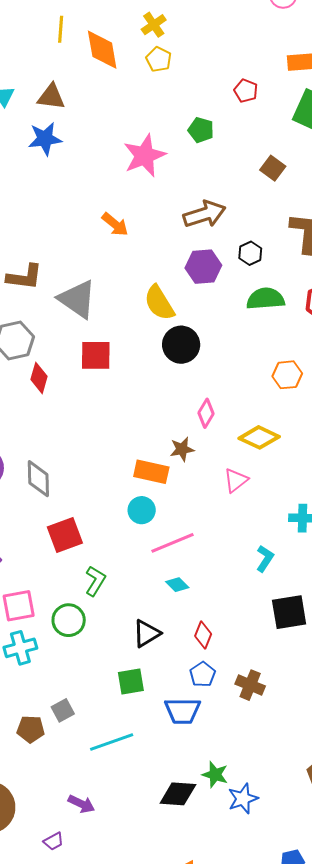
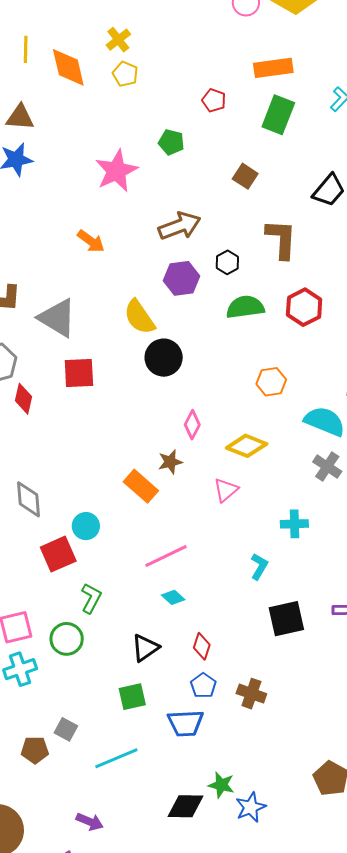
orange rectangle: (151, 472) -> (141, 486), turned 32
cyan circle: (142, 510) -> (86, 526), moved
gray square: (63, 710) -> (66, 729), turned -30

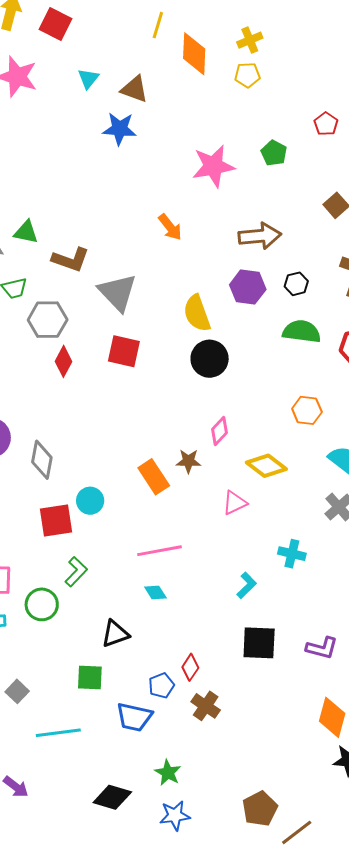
yellow pentagon: (125, 74) -> (247, 75), turned 30
red diamond: (202, 646) -> (190, 667), moved
green star: (221, 785) -> (168, 773), moved

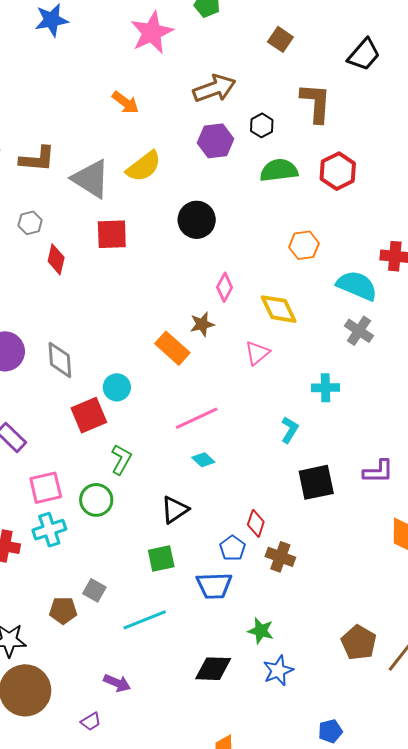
yellow semicircle: (197, 313) -> (144, 166), moved, turned -93
gray hexagon: (48, 320) -> (30, 223), size x0.6
yellow diamond: (266, 466) -> (279, 309), turned 42

